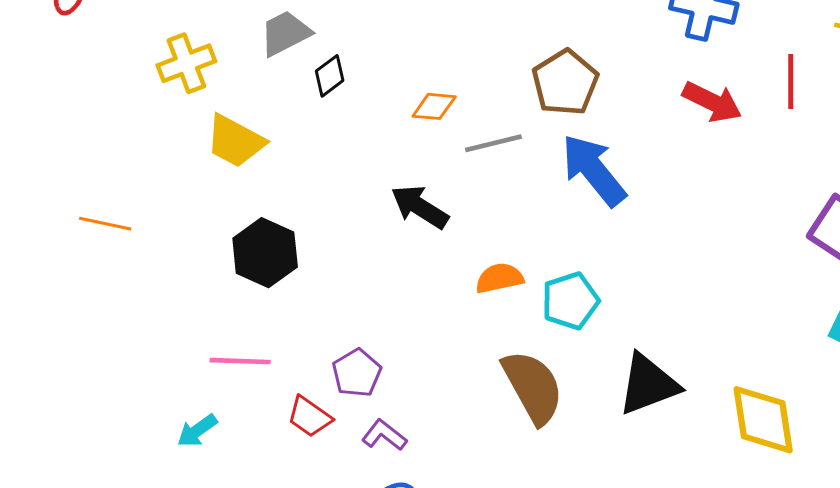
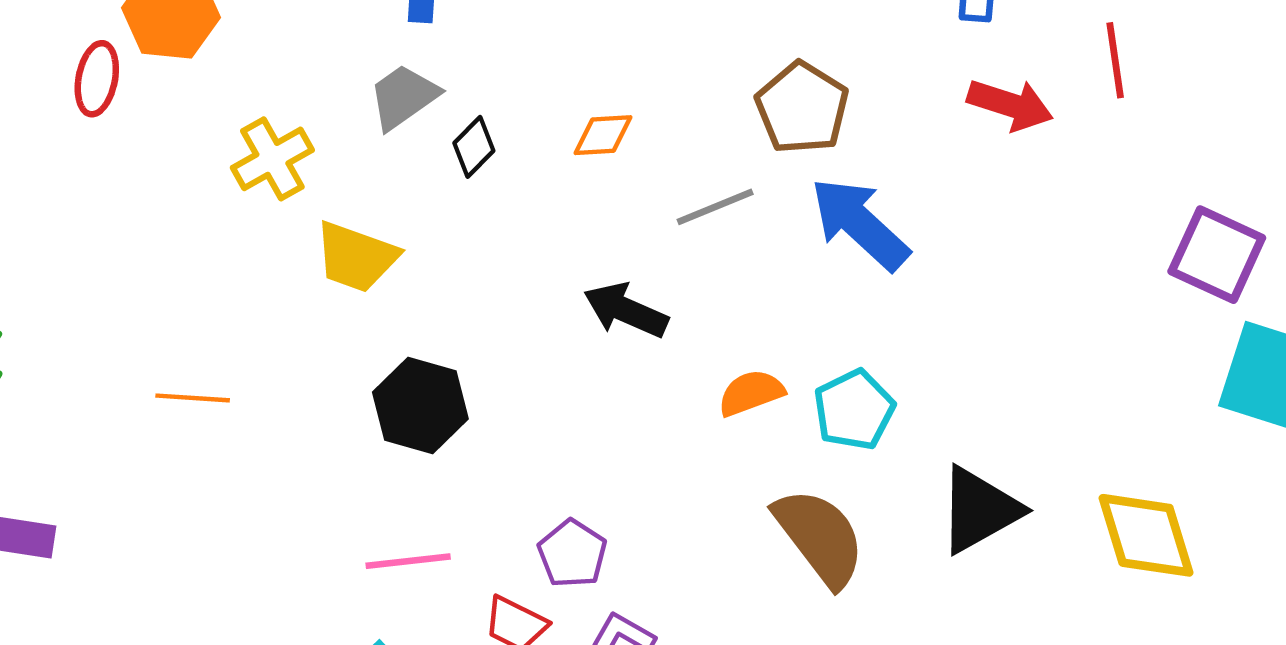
orange diamond: (434, 106) -> (603, 135), moved

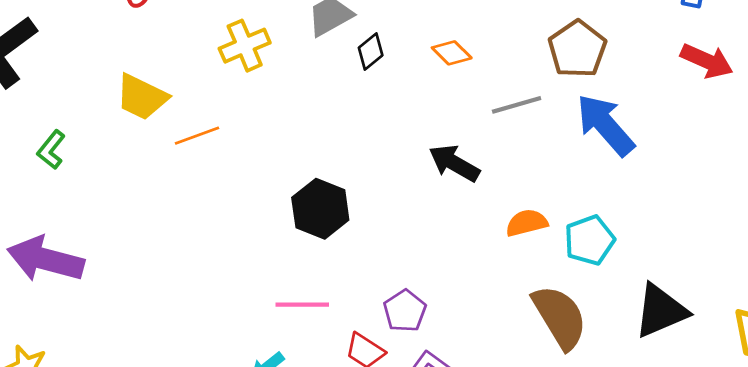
orange diamond: (603, 135) -> (452, 53), turned 42
yellow trapezoid: (356, 257) -> (142, 97), moved
orange line: (193, 398) -> (197, 136), moved, turned -30

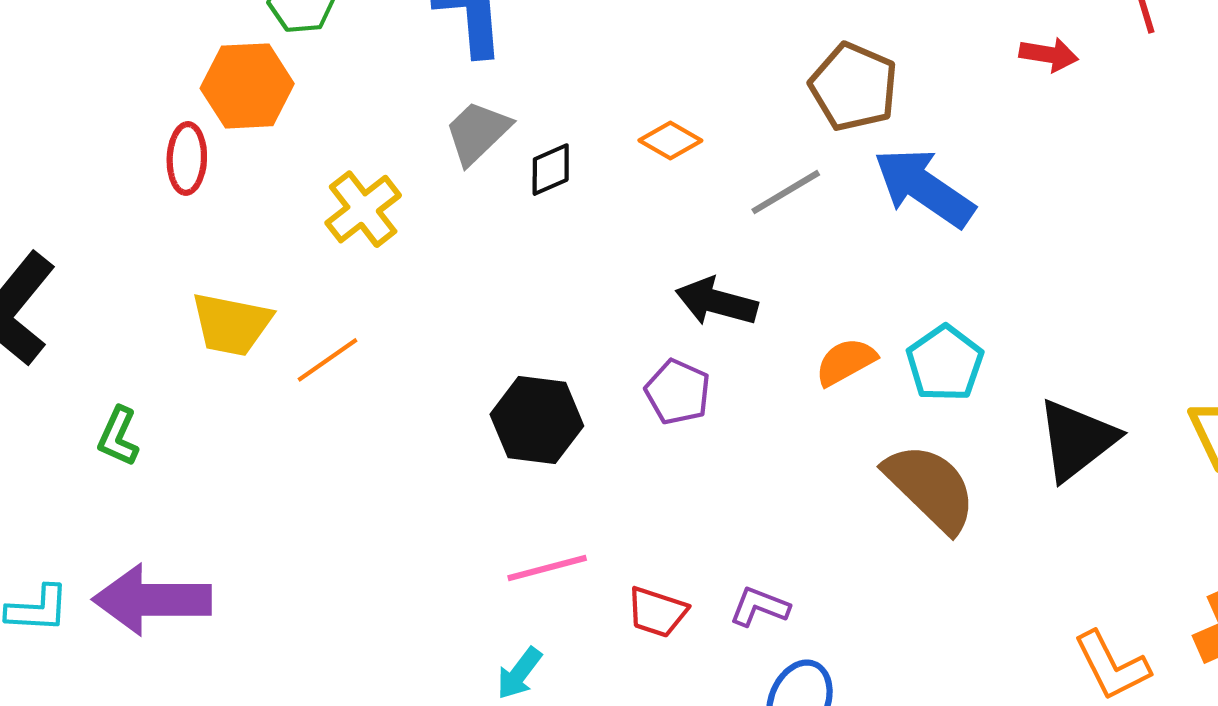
black diamond: (371, 52) -> (551, 170), turned 30
red arrow: (707, 61) -> (1049, 55), size x0.7
purple pentagon: (405, 311) -> (678, 392), moved

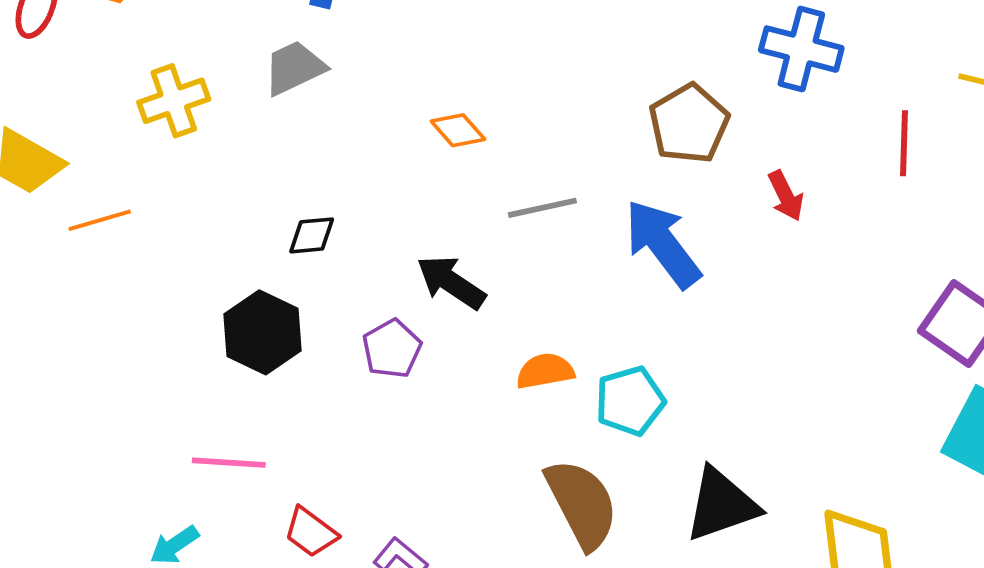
red arrow: (1049, 55) -> (786, 196), moved, turned 36
brown pentagon: (854, 87) -> (689, 124), moved
black diamond: (551, 170) -> (312, 235), moved

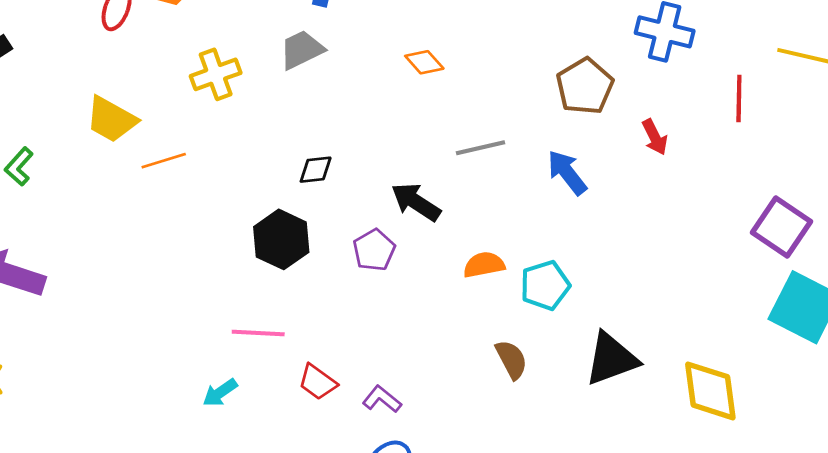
orange diamond: (458, 130) -> (424, 62), moved
blue arrow: (663, 244) -> (567, 172), size x0.7
brown semicircle: (582, 504) -> (511, 359), size x0.6

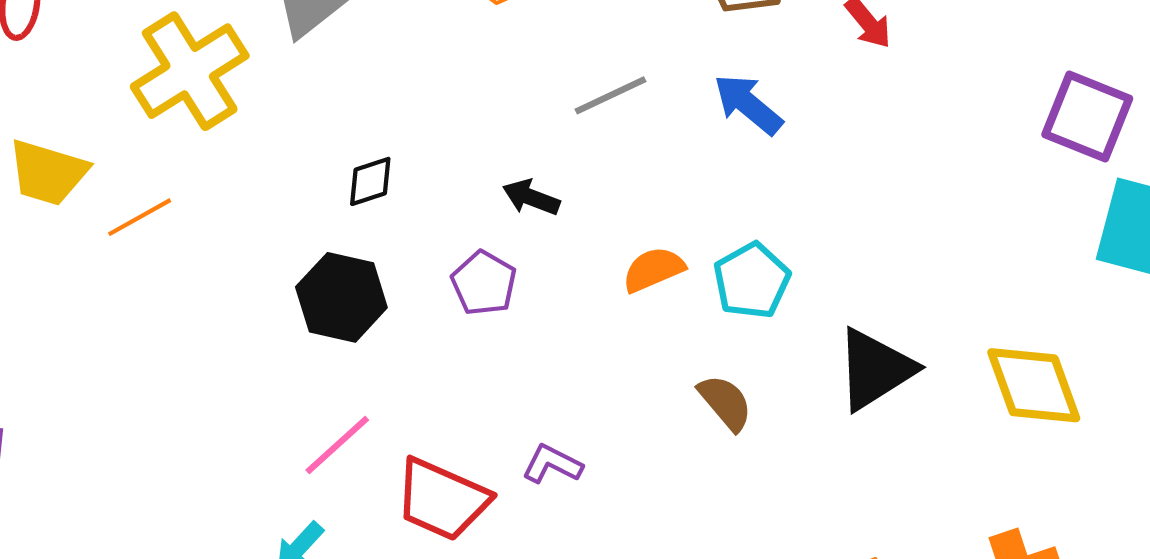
yellow cross: (216, 74) -> (190, 71), size x1.5
black arrow: (416, 202) -> (531, 197), size x0.7
pink line: (258, 333) -> (337, 445), turned -33
red trapezoid: (318, 382) -> (442, 499), size x1.6
purple L-shape: (382, 399) -> (552, 464), moved

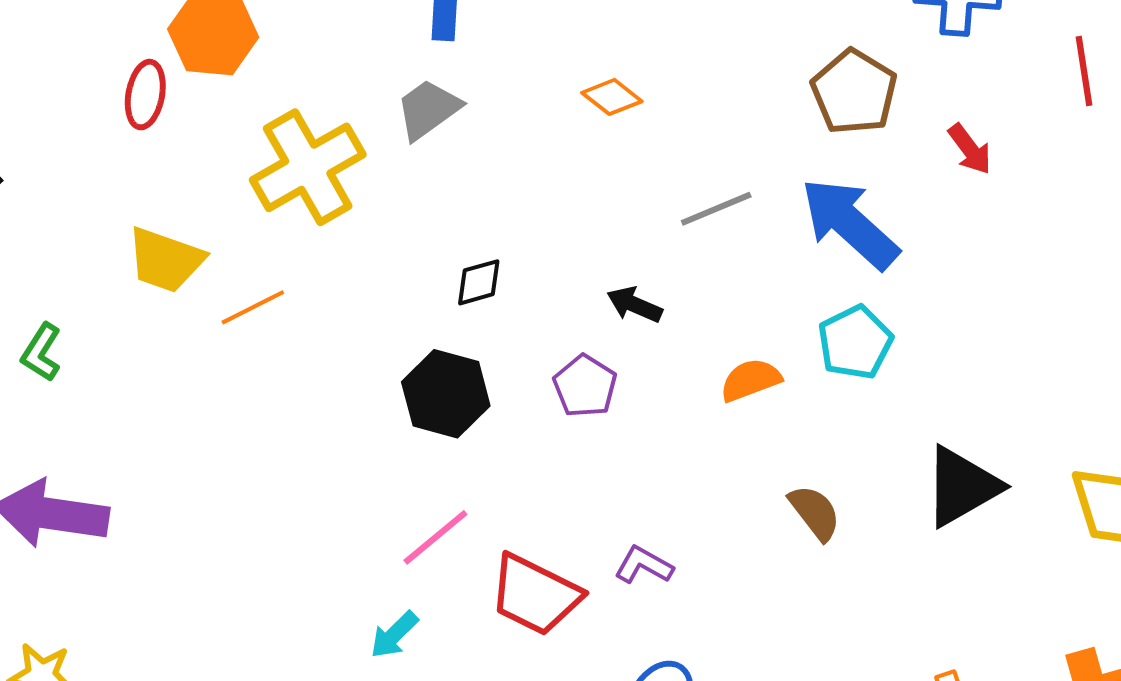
blue arrow: (748, 104) -> (850, 223), size x1.5
cyan pentagon: (752, 281) -> (855, 342), moved

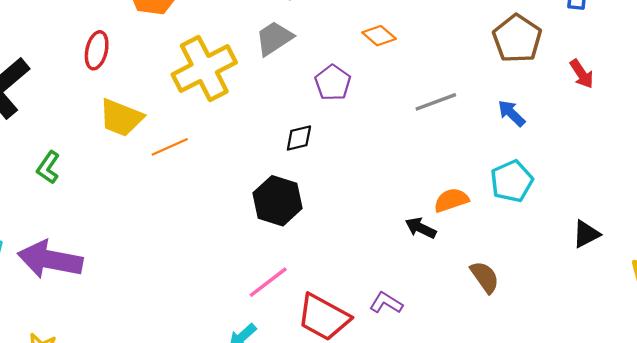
red ellipse: (145, 95) -> (97, 50), moved
blue arrow: (850, 223) -> (511, 113), size x0.5
black arrow: (635, 305) -> (421, 228), moved
purple pentagon: (585, 386) -> (333, 83), moved
black triangle: (962, 486) -> (586, 234), moved, size x0.6

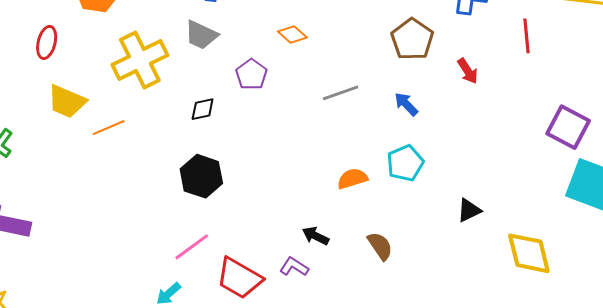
gray trapezoid: (274, 38) -> (201, 35), turned -123
black diamond: (299, 138) -> (203, 109), moved
black arrow: (421, 228) -> (316, 236), moved

